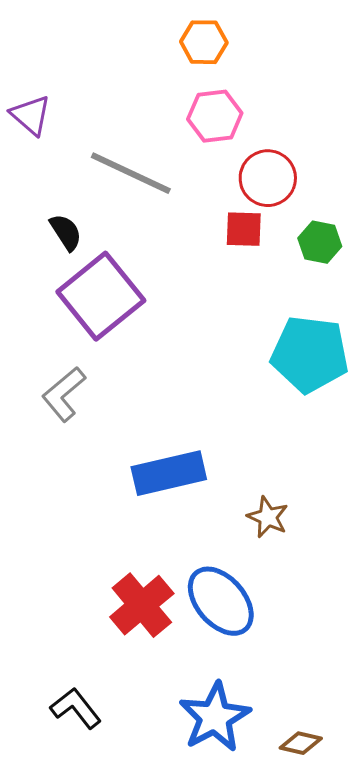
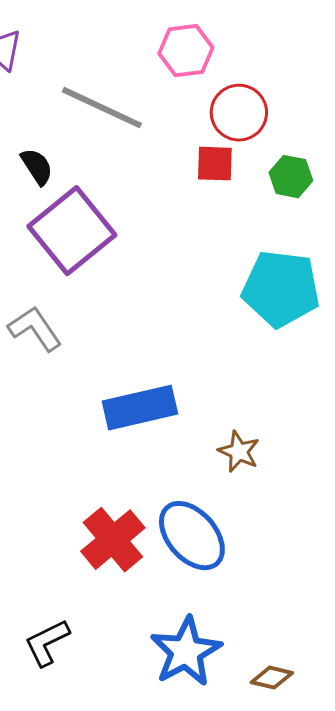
gray L-shape: (64, 394) -> (35, 329), turned 96
black L-shape: (76, 708) -> (47, 643), turned -78

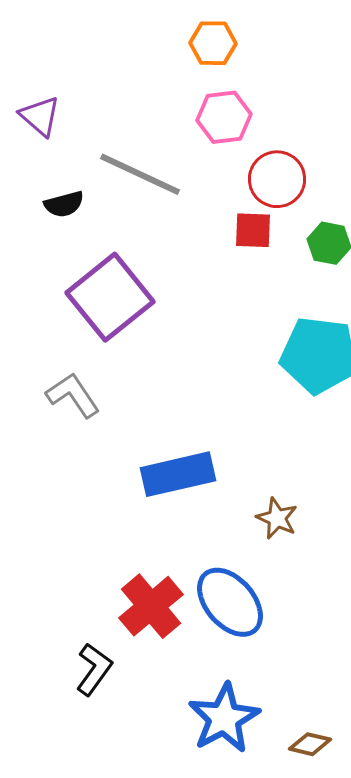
black semicircle: (37, 167) -> (64, 204), moved, turned 108
black L-shape: (47, 643) -> (94, 669), moved, turned 152

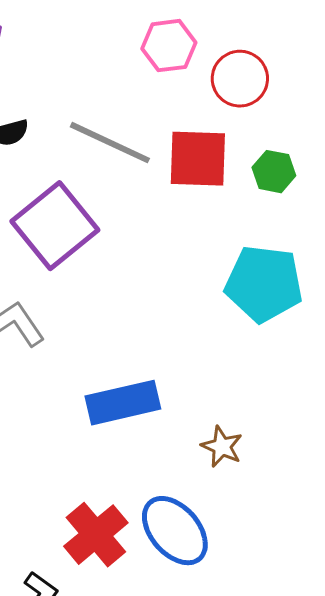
gray line: (140, 174) -> (110, 143), moved
red circle: (277, 179) -> (240, 79), moved
red square: (253, 230) -> (198, 159), size x1.6

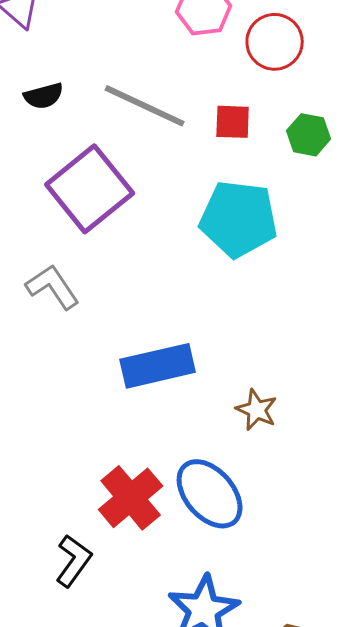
red square: (198, 159) -> (233, 122), size x0.6
cyan pentagon: (264, 284) -> (239, 219), moved

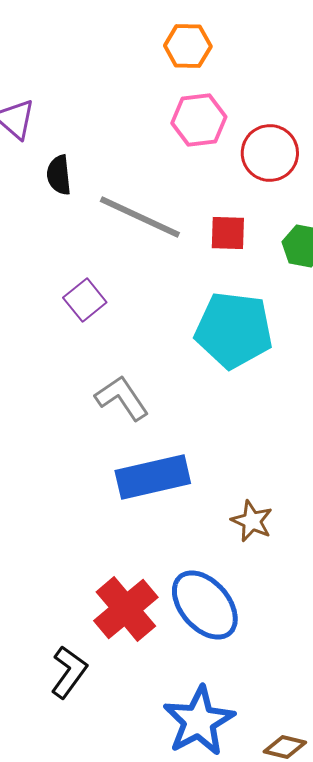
black semicircle: (44, 96) -> (59, 175), moved, turned 99
purple square: (90, 189) -> (85, 300), size x0.5
gray L-shape: (53, 287) -> (122, 398), moved

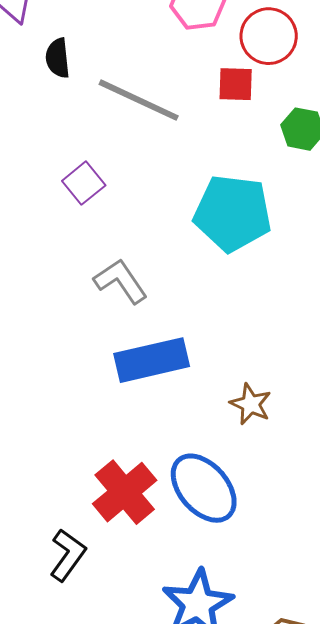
red square: (228, 233) -> (236, 84), moved

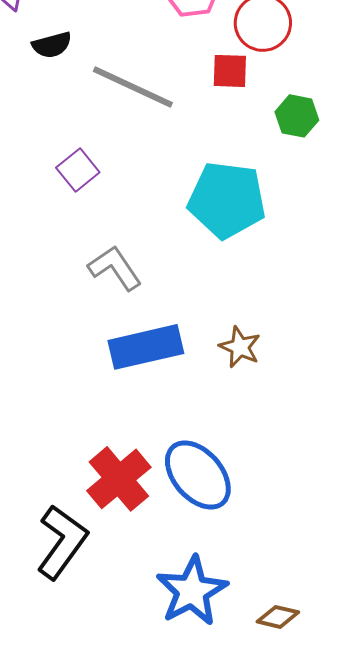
black semicircle: (58, 58) -> (52, 45), turned -99
brown star: (251, 404) -> (240, 347), moved
black L-shape: (68, 555) -> (62, 542), size x1.4

